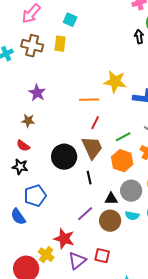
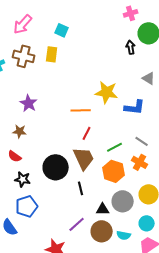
black star: (20, 167) -> (23, 179), moved
cyan semicircle: (132, 216) -> (124, 235), moved

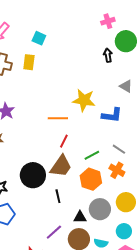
brown trapezoid: (84, 158) -> (61, 166), turned 60

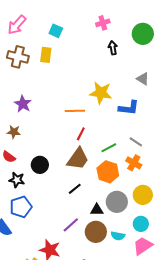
pink cross: (108, 21) -> (103, 23), moved
black arrow: (108, 55) -> (113, 48), moved
black circle: (33, 175) -> (40, 165), moved, size x0.7
black line: (58, 196) -> (75, 189), turned 64

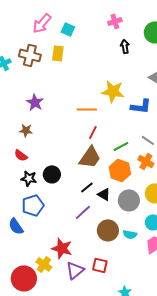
pink arrow: (17, 25) -> (42, 23), moved
black circle: (40, 165) -> (52, 174), moved
black triangle: (97, 210) -> (104, 194), moved, turned 32
purple line: (71, 225) -> (83, 212), moved

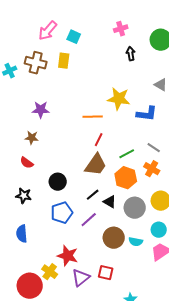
purple star: (35, 102) -> (41, 110), turned -30
black star: (29, 178) -> (24, 196), moved
blue pentagon: (33, 205) -> (62, 213), moved
blue semicircle: (16, 226) -> (22, 234), turned 30

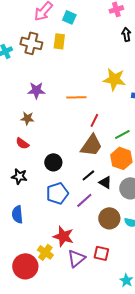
orange line: (93, 117) -> (76, 97), moved

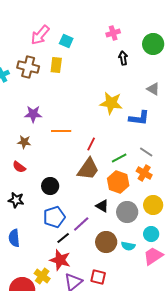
orange line: (76, 97) -> (61, 131), moved
black line: (88, 175) -> (63, 238), moved

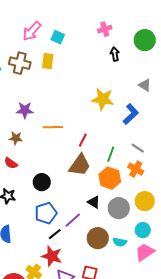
blue L-shape: (139, 118) -> (131, 114), turned -50
green line: (119, 158) -> (111, 154), turned -42

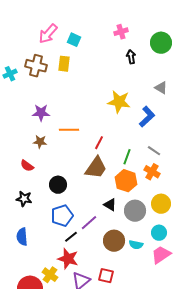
brown star: (16, 138) -> (40, 142), moved

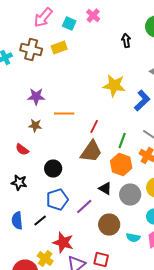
pink cross: (121, 32) -> (93, 16), moved, turned -32
yellow rectangle: (64, 64) -> (59, 48), turned 63
black line: (71, 237) -> (40, 220), moved
cyan semicircle: (136, 245) -> (133, 238), moved

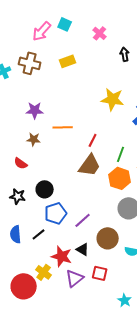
pink cross: (93, 16) -> (100, 33), moved
cyan square: (69, 24) -> (65, 24), moved
yellow rectangle: (59, 48) -> (68, 61), moved
black circle: (53, 168) -> (45, 189), moved
black triangle: (105, 188) -> (83, 249), moved

